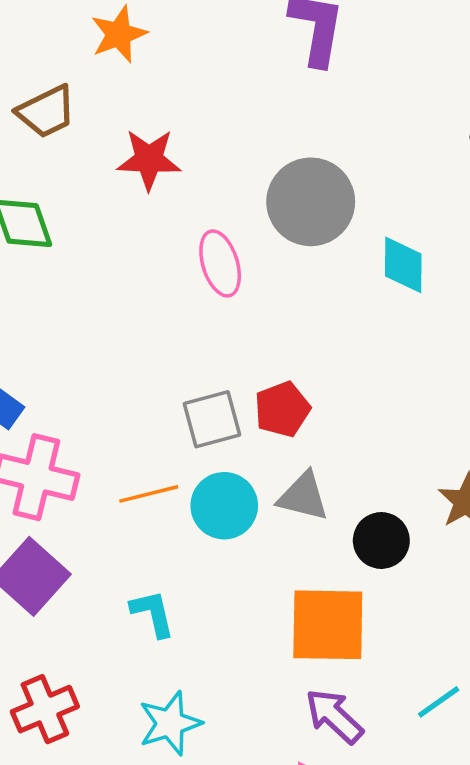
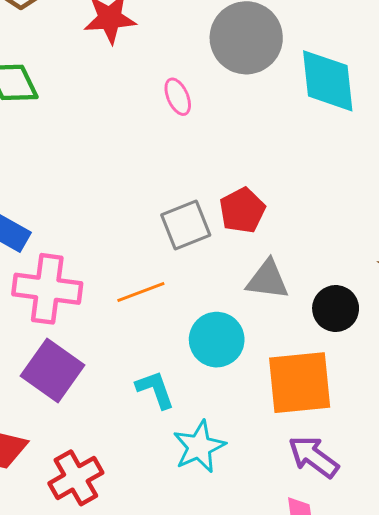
pink ellipse: (220, 263) -> (178, 97), size x0.7
cyan diamond: (403, 265) -> (328, 81), size x1.4
cyan circle: (224, 506) -> (217, 340), moved
cyan star: (170, 723) -> (199, 447), moved

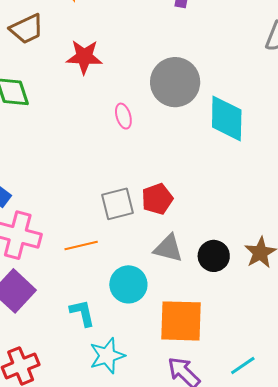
black circle: (336, 309) -> (214, 256), moved

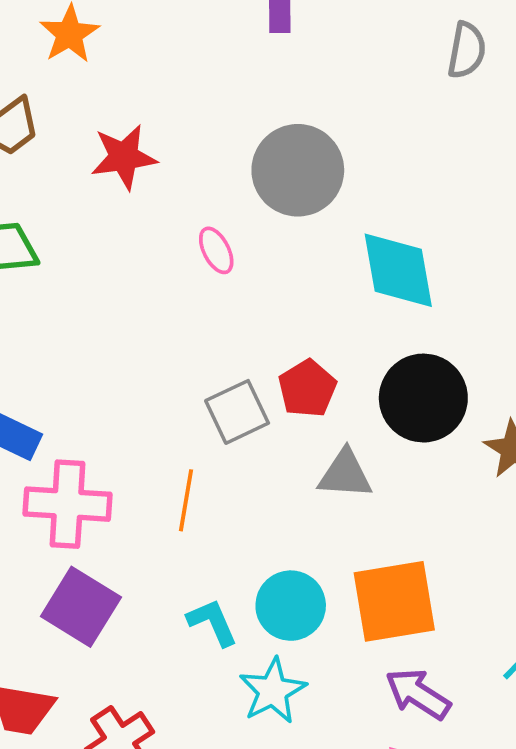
cyan diamond: (227, 119) -> (398, 270), moved
orange line: (81, 245) -> (186, 500), turned -56
black circle: (214, 256) -> (423, 398), moved, size x1.5
cyan circle: (128, 284) -> (291, 606), moved

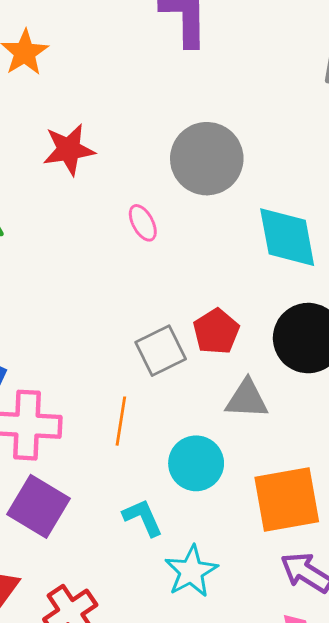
cyan circle: (291, 606) -> (196, 463), moved

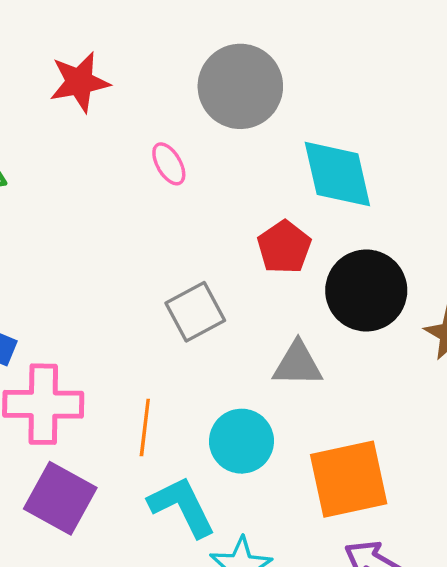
red pentagon: (216, 332) -> (284, 247), moved
orange line: (121, 421) -> (145, 428), moved
cyan L-shape: (143, 518) -> (182, 507), size x1.4

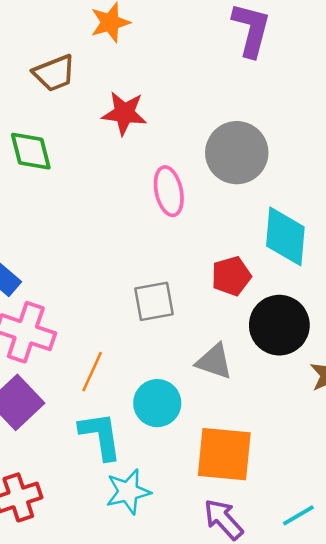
pink ellipse: (169, 164) -> (169, 191), size x1.5

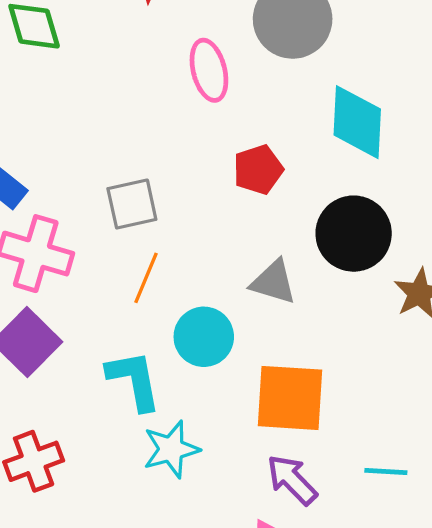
red pentagon: (231, 276) -> (258, 170), moved
gray square: (154, 301) -> (132, 204), moved
orange line: (92, 372) -> (146, 278), moved
cyan line: (298, 515) -> (386, 471), turned 36

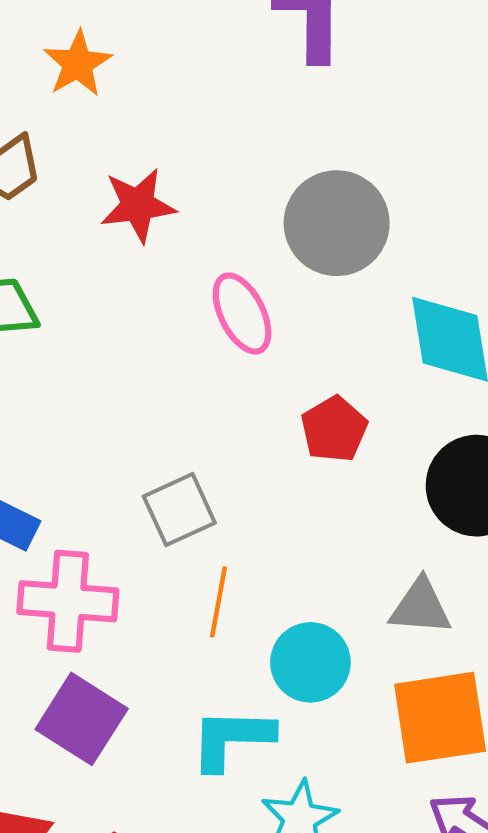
gray triangle: (274, 282) -> (421, 607), moved
cyan L-shape: (134, 380) -> (232, 739), turned -66

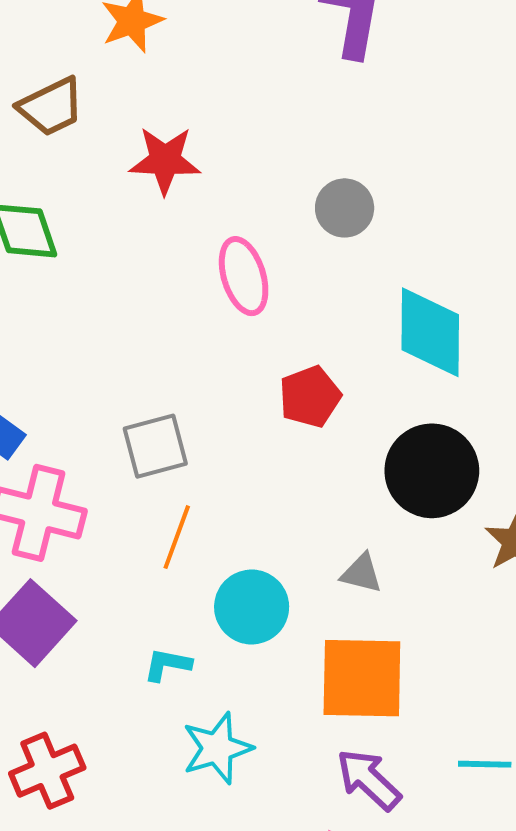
gray circle: (337, 223) -> (345, 208), size x0.6
gray triangle: (421, 607) -> (361, 573), size x0.7
cyan L-shape: (232, 739) -> (167, 665), size x0.6

